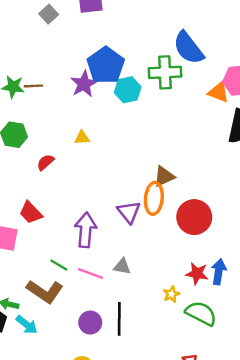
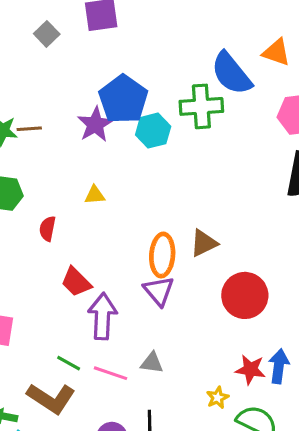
orange triangle: (218, 92) -> (276, 52), moved
red semicircle: (45, 162) -> (47, 229), turned -36
orange ellipse: (154, 198) -> (162, 255), moved
red trapezoid: (31, 213) -> (76, 282), moved

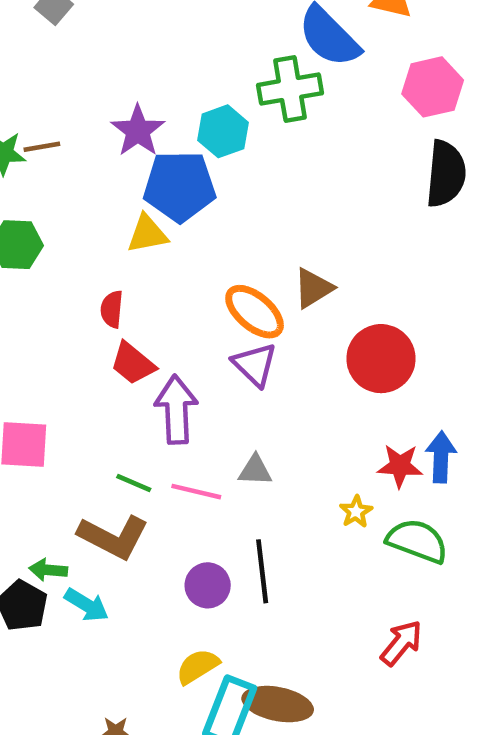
blue pentagon: (123, 99) -> (180, 186), moved, turned -30
yellow triangle: (95, 195) -> (147, 234), size x1.4
red semicircle: (47, 229) -> (112, 309), moved
orange ellipse: (162, 255) -> (255, 312), turned -48

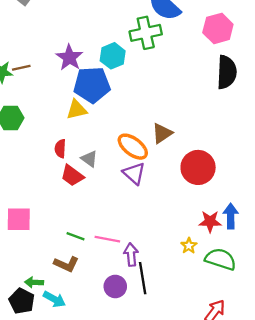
purple arrow: (176, 410) -> (131, 255), moved, size x0.7
gray triangle: (255, 470) -> (89, 159), moved, turned 36
brown L-shape: (113, 537) -> (66, 264), size x0.7

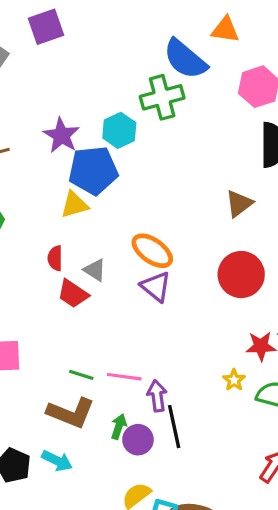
brown triangle: (162, 133) -> (239, 204), moved
brown L-shape: (66, 264) -> (71, 413), size x1.4
green arrow: (34, 282) -> (119, 427), moved, turned 108

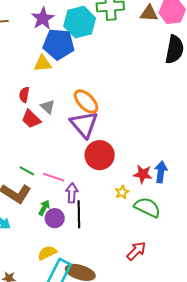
cyan hexagon: (119, 130) -> (80, 22), size x1.4
brown triangle: (239, 204) -> (149, 13), moved, turned 30
red circle: (241, 275) -> (100, 155), moved
purple triangle: (156, 287) -> (84, 124), size x1.4

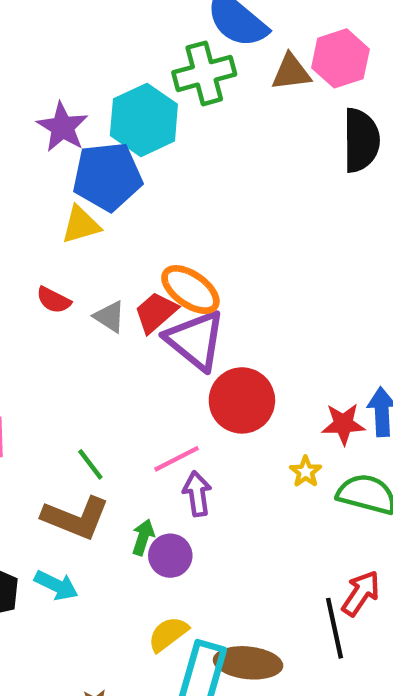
red semicircle: (24, 95) -> (54, 300), turned -63
red trapezoid: (31, 119) -> (156, 312), moved, turned 105
green line: (27, 171) -> (90, 464), turned 35
pink line: (54, 177) -> (177, 459), moved, turned -35
black line: (79, 214) -> (335, 628), moved

